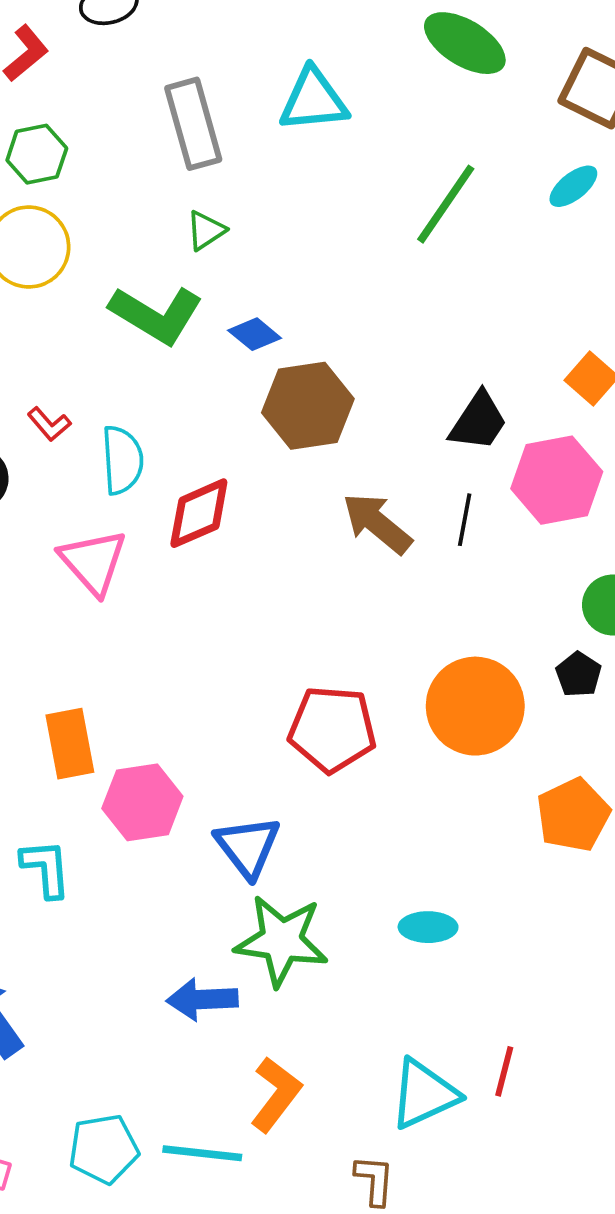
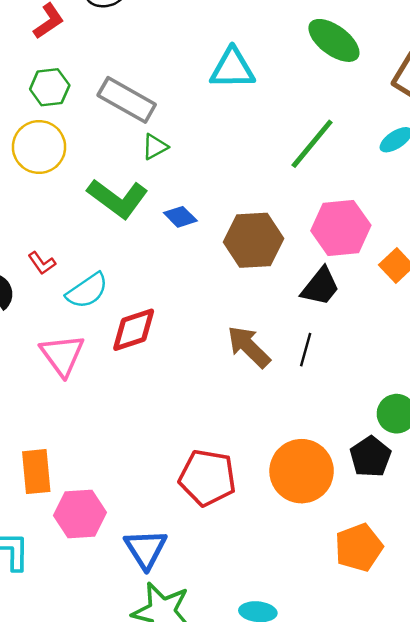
gray rectangle: (193, 124) -> (127, 100), moved, turned -50
brown hexagon: (308, 406) -> (254, 240), moved
cyan semicircle: (122, 460) -> (87, 291), turned 54
pink hexagon: (557, 480) -> (341, 228), moved
black pentagon: (579, 674) -> (370, 457), size x1.4

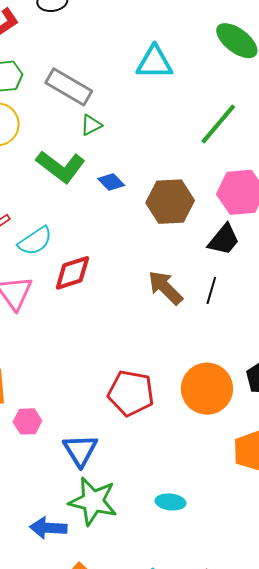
pink hexagon: (80, 514) -> (27, 421), size x0.7

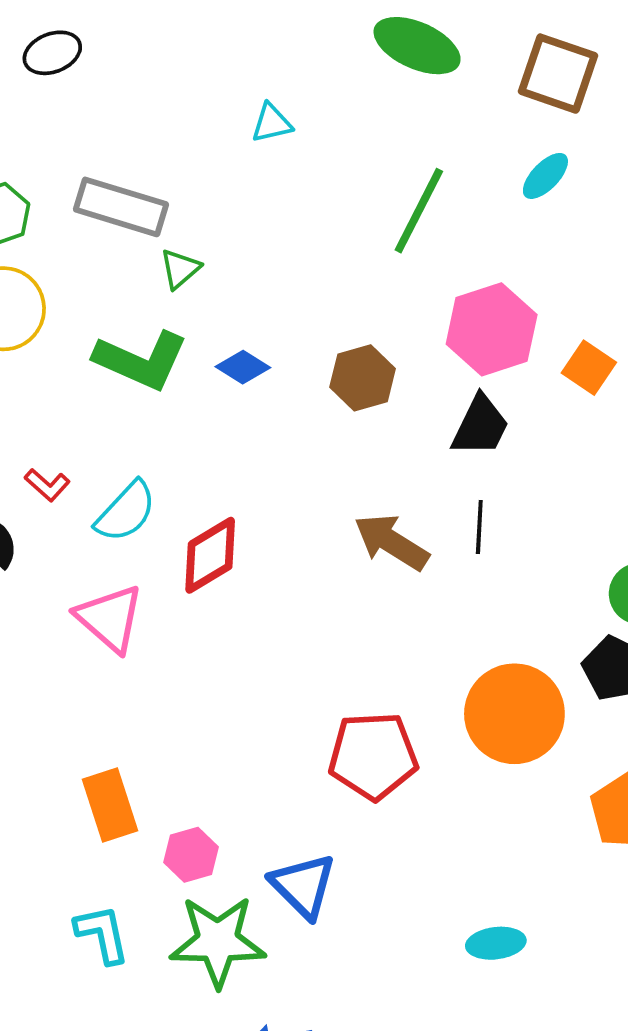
cyan triangle: (154, 62) -> (272, 123), size x0.6
brown hexagon: (170, 202) -> (363, 378), size x0.7
green star: (93, 501) -> (218, 941), moved

